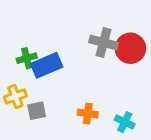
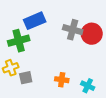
green cross: (27, 58) -> (19, 41), size x1.5
blue rectangle: (47, 65) -> (35, 21), moved

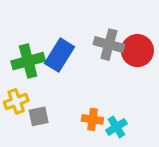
blue rectangle: (35, 21) -> (60, 55), moved, turned -35
cyan cross: (88, 86) -> (116, 127), moved, turned 32

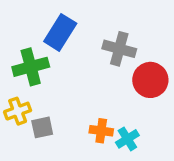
red circle: (137, 51) -> (150, 80), moved
blue rectangle: (60, 55) -> (60, 32), moved

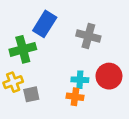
red circle: (150, 80) -> (109, 76), moved
cyan cross: (127, 139) -> (80, 80), moved, turned 35

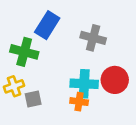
green cross: (23, 49) -> (24, 52), turned 30
cyan cross: (80, 80) -> (84, 84), size x1.5

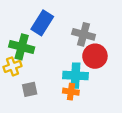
red circle: (115, 80) -> (95, 56), moved
yellow cross: (14, 86) -> (12, 66), moved

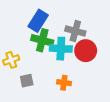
green cross: (22, 47) -> (42, 40), moved
cyan cross: (76, 76) -> (61, 49), moved

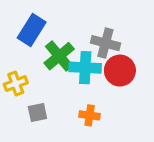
blue rectangle: (38, 21) -> (32, 30), moved
green cross: (42, 40) -> (59, 56), turned 35

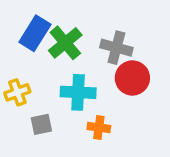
green cross: (59, 56) -> (65, 43), moved
cyan cross: (85, 68) -> (78, 92), moved

